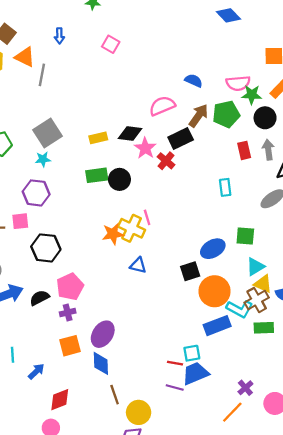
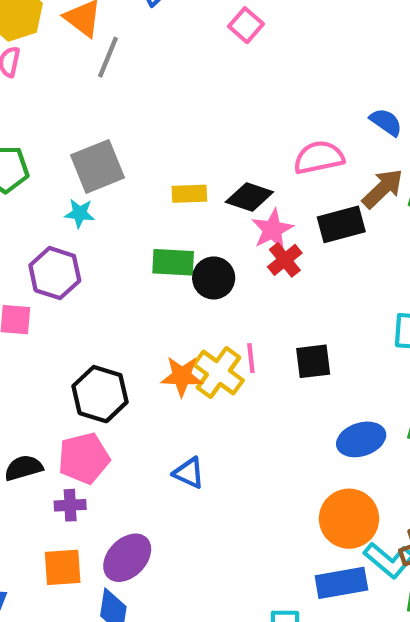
red cross: (166, 161) -> (285, 260), moved
black hexagon: (46, 248) -> (100, 394), moved
blue triangle: (138, 265) -> (189, 473), moved
black square: (190, 271) -> (313, 361), moved

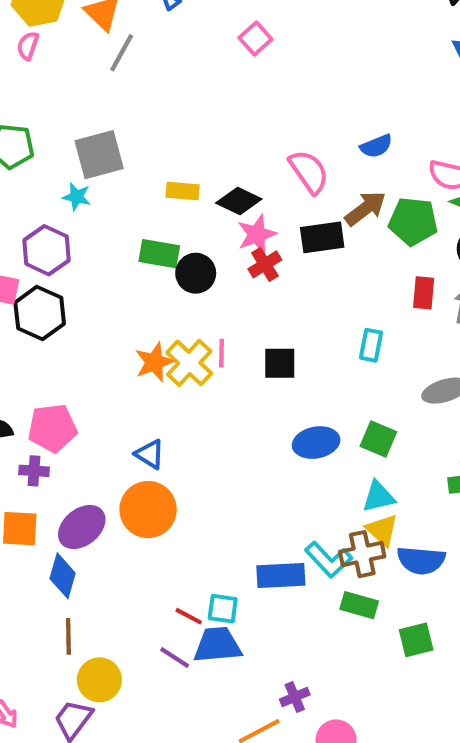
blue semicircle: (386, 122) -> (376, 146), turned 116
pink semicircle: (319, 157) -> (309, 172), turned 60
orange star: (182, 376) -> (154, 362), turned -30
black hexagon: (100, 394) -> (40, 313), moved
orange circle: (349, 519) -> (148, 510), moved

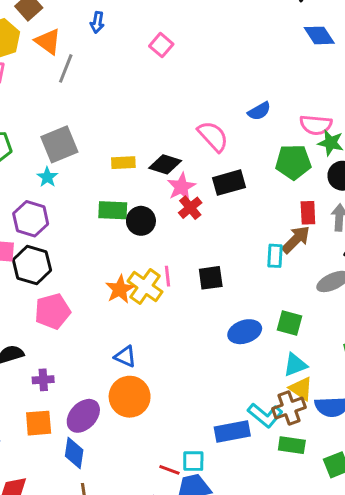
cyan star: (77, 197) -> (47, 177), turned 30
brown arrow: (365, 208) -> (296, 240), moved
pink pentagon: (52, 428) -> (53, 311), moved

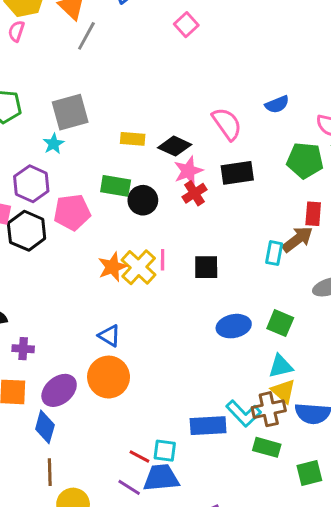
pink pentagon: (53, 311) -> (72, 212), moved

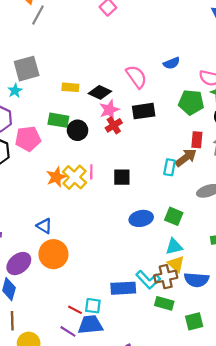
blue triangle: (109, 336) -> (44, 226), moved

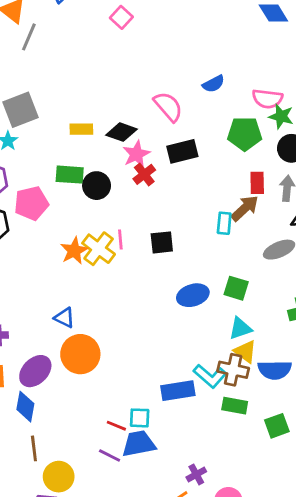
brown cross: (166, 277) -> (233, 370), turned 30

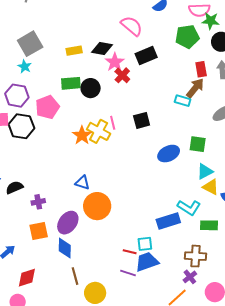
cyan rectangle: (224, 223) -> (183, 101), turned -70
brown cross: (233, 370) -> (196, 256), moved

